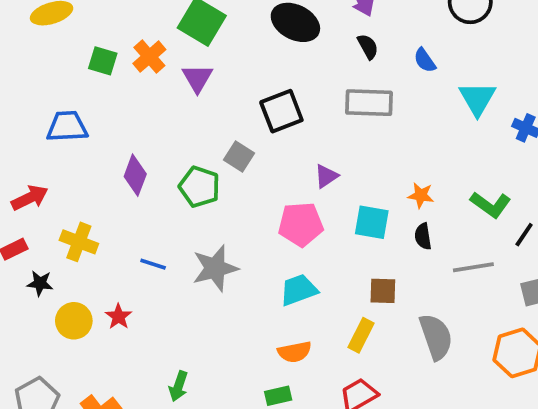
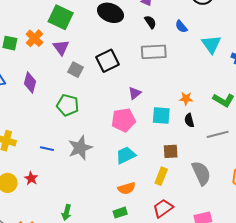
gray square: (239, 156) -> (76, 70), moved
purple diamond: (135, 175) -> (30, 82), moved

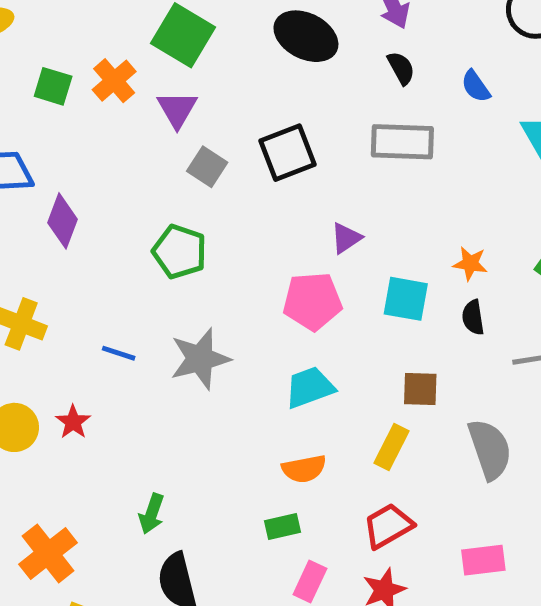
purple diamond: (30, 82) -> (63, 221), moved

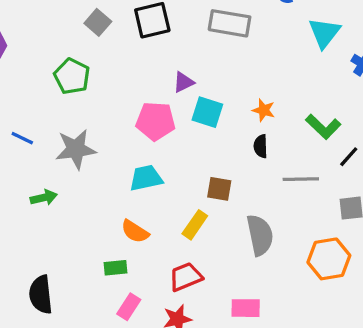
cyan square: (406, 299) -> (207, 112), moved
orange semicircle: (304, 469) -> (135, 231), turned 36
green arrow: (152, 514) -> (44, 198), moved, turned -130

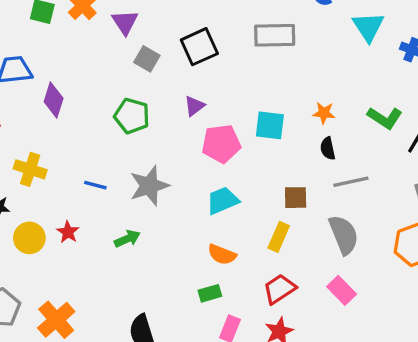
purple triangle: (183, 82) -> (194, 106), moved
gray line: (301, 179) -> (351, 182), moved
pink rectangle: (246, 308) -> (342, 290), moved, turned 56

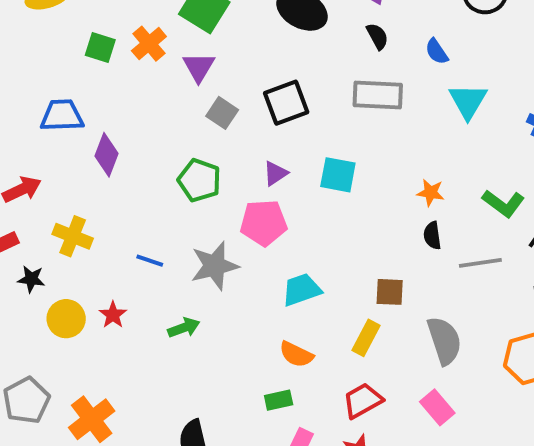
cyan triangle: (368, 27) -> (468, 101), moved
cyan square: (270, 125) -> (338, 175), moved
pink pentagon: (221, 144) -> (264, 223), moved
gray line: (351, 182) -> (480, 263), moved

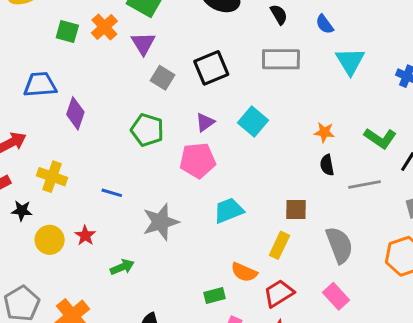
cyan square: (338, 175) -> (253, 122), turned 32
gray star: (215, 266) -> (161, 222), moved
green arrow: (184, 328) -> (122, 267), moved
orange semicircle: (296, 354) -> (244, 272), moved

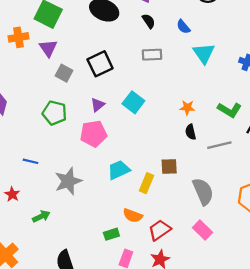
orange cross: (104, 27) -> (18, 37), turned 36
gray rectangle: (281, 59) -> (152, 55), size x0.7
yellow rectangle: (279, 245) -> (146, 183), moved

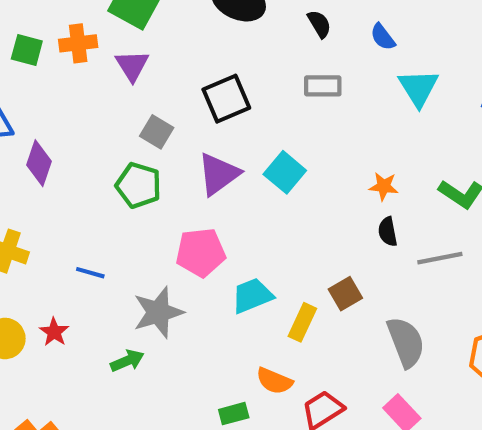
gray square: (64, 73) -> (157, 132), moved
purple triangle: (98, 105) -> (219, 174), size x1.6
pink pentagon: (94, 134) -> (201, 252), moved
brown square: (169, 167) -> (345, 294), turned -30
green arrow: (41, 216) -> (127, 361), moved

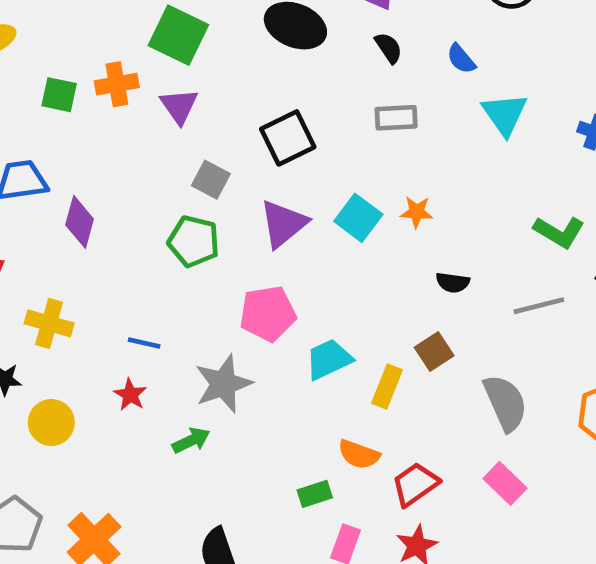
orange star: (384, 186) -> (417, 212), moved
black semicircle: (388, 232) -> (453, 282), moved, turned -68
red star: (54, 332) -> (130, 395), moved

